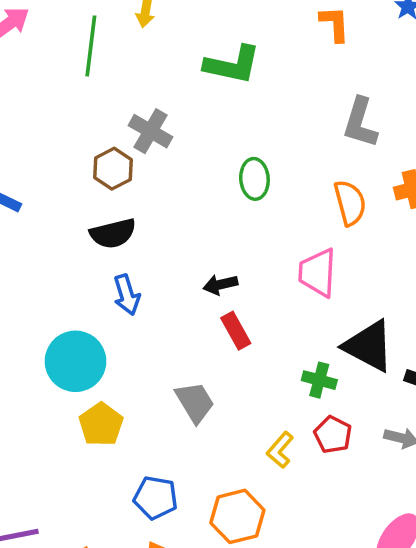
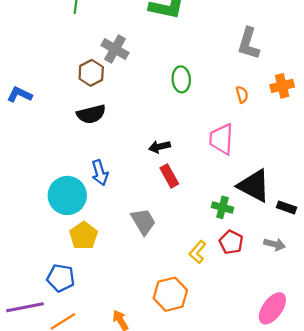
orange semicircle: (350, 203) -> (242, 95), size x0.6
blue arrow: (127, 295) -> (100, 173), moved
blue pentagon: (156, 498) -> (61, 278), moved

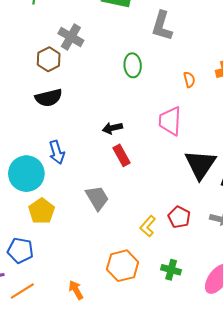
gray L-shape: (249, 44) -> (162, 26), moved
black triangle: (254, 186) -> (200, 164), turned 36
green cross: (222, 207) -> (171, 270), moved

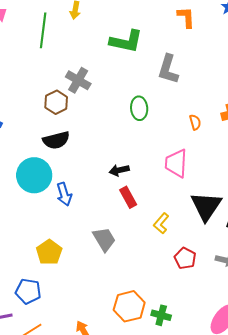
cyan circle: (26, 174) -> (34, 175), moved
yellow L-shape: (148, 226) -> (161, 223), moved
green cross: (171, 270) -> (161, 315), moved

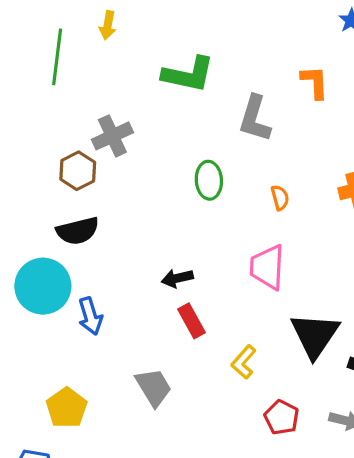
orange L-shape: (186, 17) -> (315, 82), moved
gray cross: (78, 80) -> (112, 136), turned 35
orange semicircle: (195, 122) -> (280, 198), moved

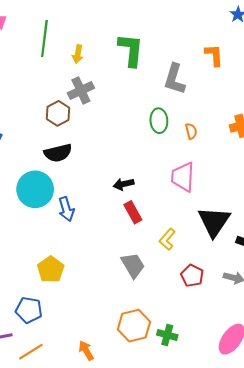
yellow arrow: (108, 25) -> (78, 54), moved
green L-shape: (188, 74) -> (131, 50), turned -96
green ellipse: (209, 180) -> (159, 121), moved
gray trapezoid: (154, 387) -> (133, 265), moved

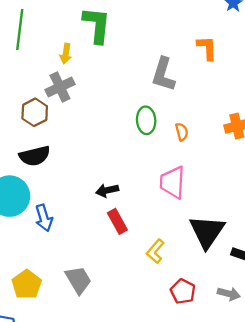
green L-shape: (131, 50) -> (97, 25), moved
yellow arrow: (78, 54) -> (66, 54), moved
gray trapezoid: (133, 265) -> (78, 280), moved

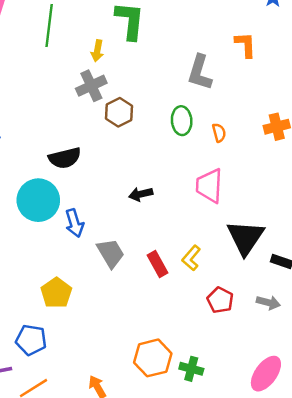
brown hexagon: (35, 112) -> (119, 112), moved
red rectangle: (117, 221) -> (158, 264), moved
gray trapezoid: (78, 280) -> (111, 253), moved

